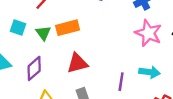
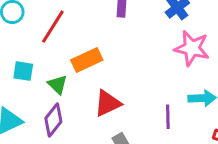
green triangle: (43, 33) -> (58, 85), moved

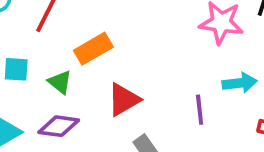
purple diamond: (53, 120) -> (59, 126), turned 64

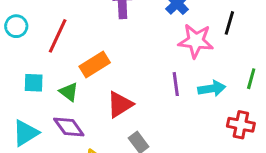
purple line: (200, 110) -> (176, 84), moved
purple diamond: (59, 126) -> (69, 127), turned 48

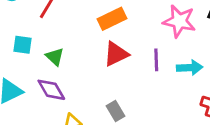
orange rectangle: (95, 65) -> (112, 19), moved
red triangle: (120, 104) -> (116, 54), moved

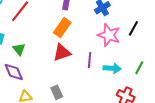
orange rectangle: (112, 19) -> (62, 28), turned -36

